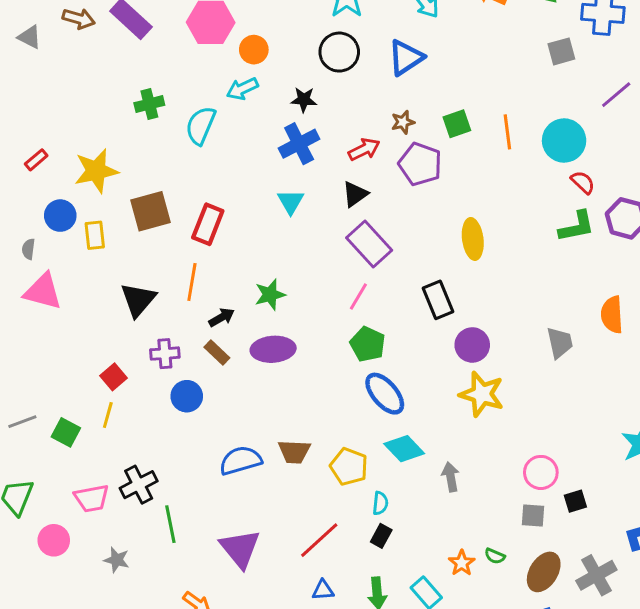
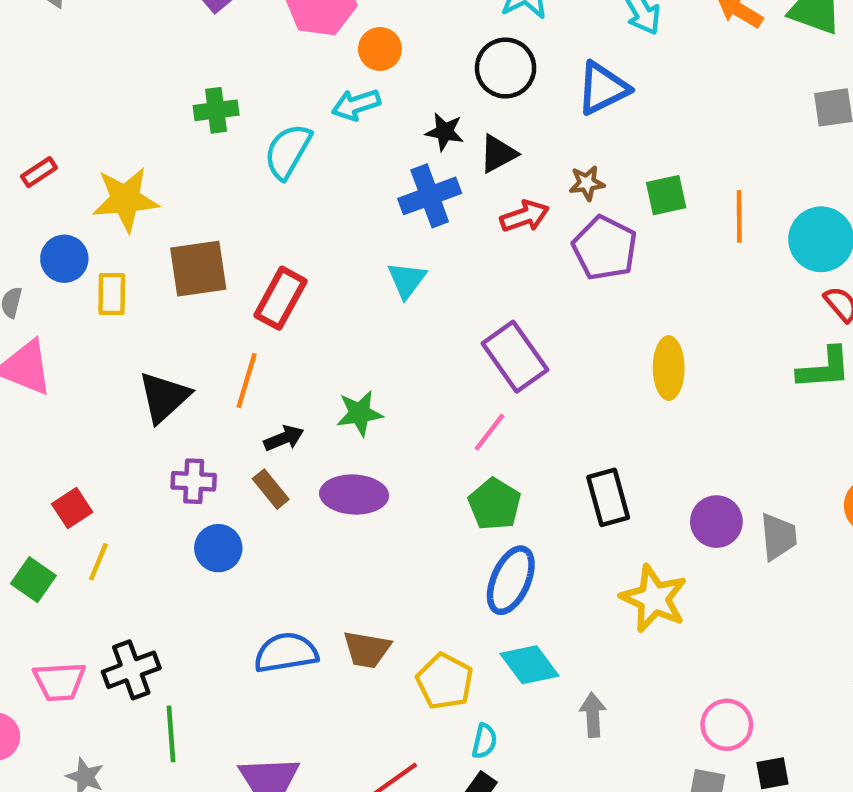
black triangle: (355, 194) -> (498, 154), moved
black rectangle: (438, 300) -> (608, 497), moved
purple circle: (472, 345) -> (716, 522), moved
red square: (113, 377) -> (72, 508), moved
blue ellipse: (385, 394) -> (511, 580), turned 57

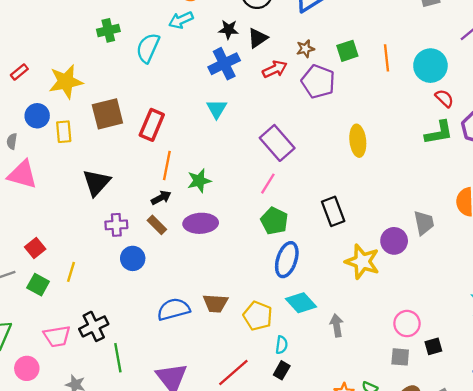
orange line: (247, 381) -> (167, 166), moved
red square: (72, 508) -> (35, 248), moved
purple circle: (716, 522) -> (394, 241), moved

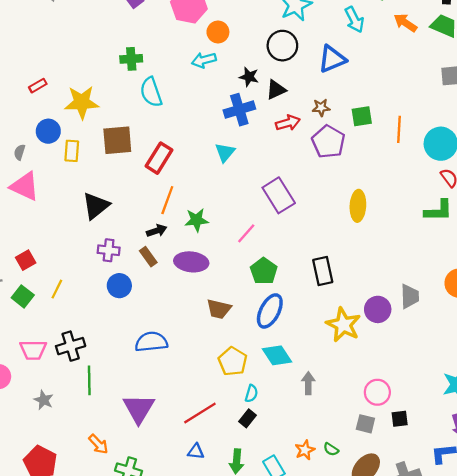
cyan semicircle: (148, 48) -> (151, 92), moved, turned -52
pink line: (268, 184) -> (246, 233), moved
brown trapezoid: (215, 303) -> (219, 309), moved

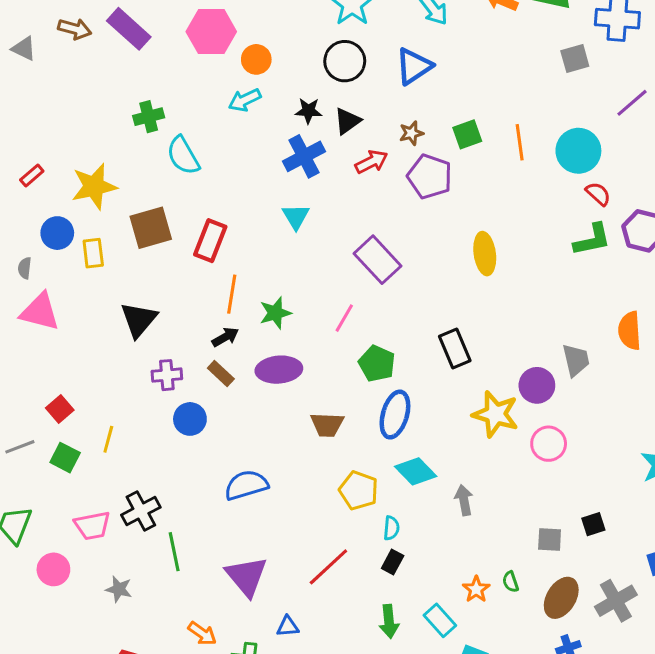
pink circle: (377, 392) -> (549, 444), moved
green semicircle: (331, 449) -> (511, 582), turned 49
blue triangle: (196, 452) -> (288, 626), moved

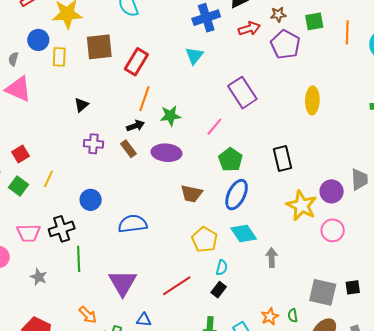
black triangle: (139, 320) -> (81, 105), size x0.6
blue circle: (190, 419) -> (91, 200), moved
gray square: (550, 539) -> (323, 292), size x1.6

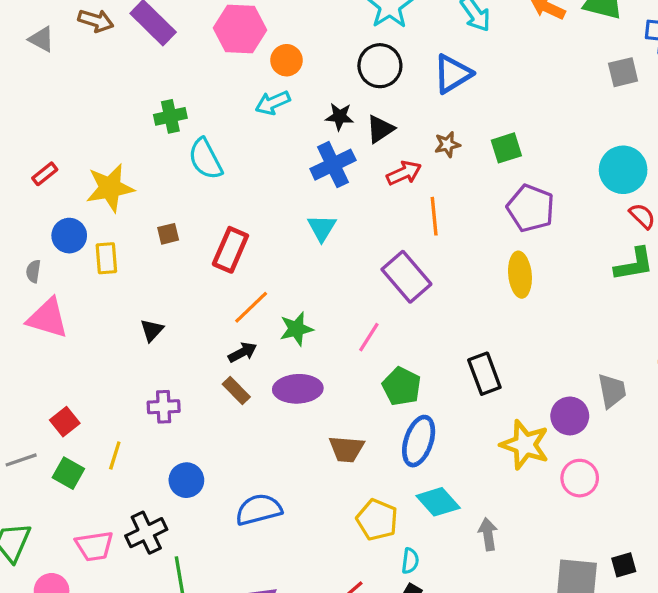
orange line: (347, 32) -> (434, 216), moved
purple pentagon: (285, 44) -> (531, 208), moved
brown square: (99, 47) -> (168, 234), size x0.5
orange line: (144, 99) -> (251, 307), turned 35
purple cross: (93, 144) -> (164, 407), moved

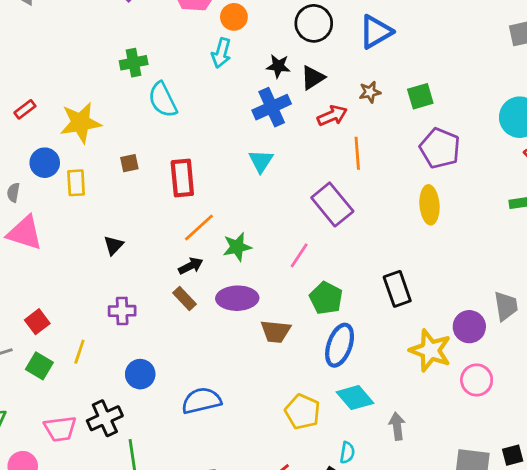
cyan arrow: (273, 103) -> (221, 53), turned -52
red rectangle: (230, 250) -> (182, 178), turned -30
brown trapezoid: (346, 449) -> (276, 331), moved
cyan semicircle: (410, 561) -> (347, 453), moved

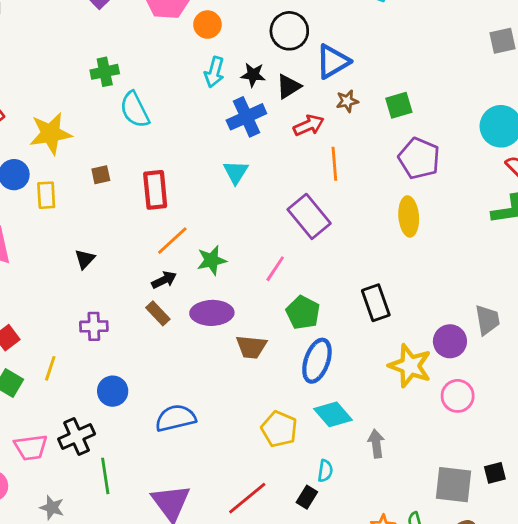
blue triangle: (376, 32) -> (333, 61), moved
cyan arrow: (221, 53) -> (214, 72), moved

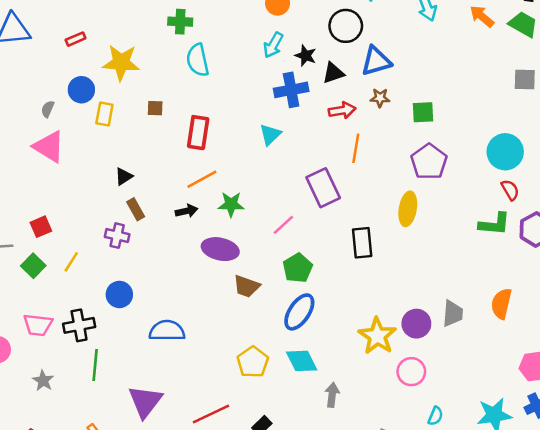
black rectangle: (376, 303) -> (362, 243), moved
brown rectangle: (158, 313) -> (136, 209), moved
cyan semicircle: (325, 471) -> (435, 416), moved

